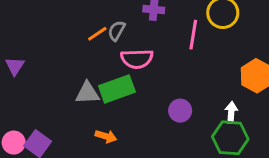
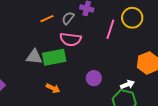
gray semicircle: (117, 31) -> (68, 18), moved
white arrow: (231, 112) -> (127, 85), turned 56
orange arrow: (106, 136) -> (53, 88), moved

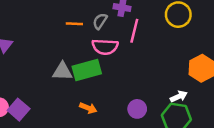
orange line: (47, 19) -> (74, 24), turned 32
pink line: (110, 29) -> (134, 31), moved
purple circle: (94, 78) -> (137, 109), moved

